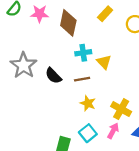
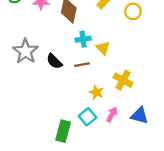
yellow star: (88, 103) -> (96, 92), moved
yellow cross: (121, 109) -> (123, 80), moved

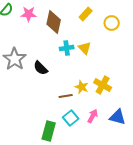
yellow triangle: (103, 48) -> (85, 48), moved
brown line: (82, 65) -> (66, 96), moved
yellow star: (96, 92) -> (82, 87), moved

